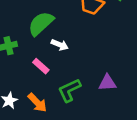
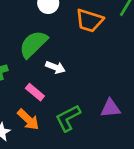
orange arrow: (37, 103) -> (28, 120), moved

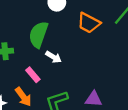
green semicircle: (33, 44) -> (38, 34), turned -36

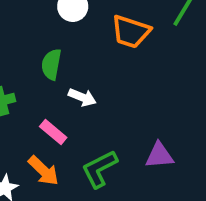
green semicircle: (38, 34) -> (51, 64), size x0.7

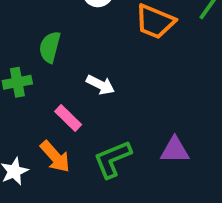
green semicircle: (51, 64) -> (50, 47), moved

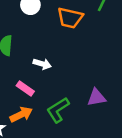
orange arrow: (55, 157) -> (21, 114), turned -65

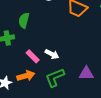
white arrow: (42, 64) -> (52, 54), moved

